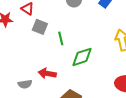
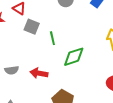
gray semicircle: (25, 84) -> (12, 70), moved

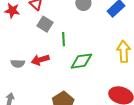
red arrow: (39, 73) -> (40, 60), moved, turned -36

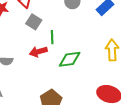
red arrow: (40, 60) -> (38, 52), moved

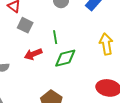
green line: (52, 37) -> (55, 37), moved

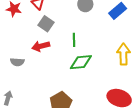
red arrow: (33, 54) -> (41, 46), moved

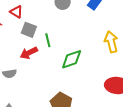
green line: (74, 40) -> (48, 40), moved

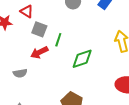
green line: (48, 40) -> (58, 40), turned 32

